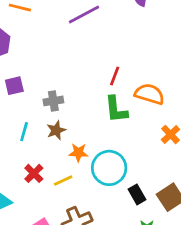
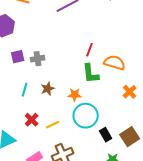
gray cross: (53, 101) -> (38, 59), moved
orange star: (78, 153) -> (75, 95), moved

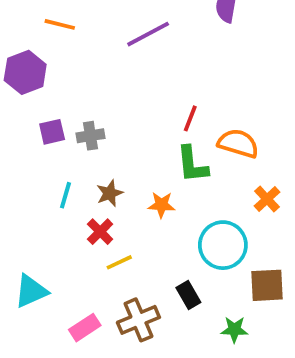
cyan circle: (86, 116) -> (223, 245), moved
red cross: (32, 120) -> (100, 232), moved
black rectangle: (106, 135) -> (188, 295), moved
brown square: (130, 137) -> (267, 285), turned 30

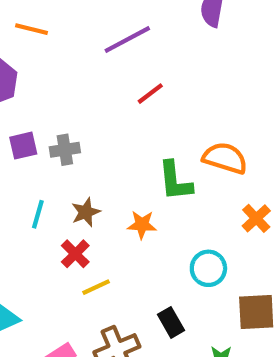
red line: (190, 118) -> (150, 94), moved, turned 32
cyan circle: (223, 245) -> (208, 268), size x0.7

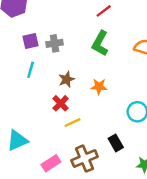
green L-shape: (175, 181) -> (100, 43), moved, turned 35
cyan line: (38, 214) -> (31, 70), moved

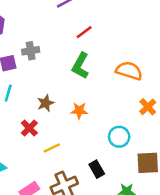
gray cross: (55, 43) -> (31, 51), moved
red cross: (61, 103) -> (29, 128), moved

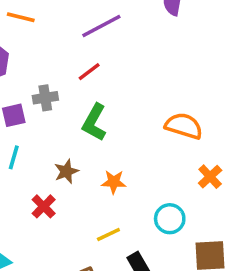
red line: (84, 32) -> (89, 72), moved
green L-shape: (80, 66) -> (94, 122), moved
yellow line: (52, 148) -> (108, 235), moved

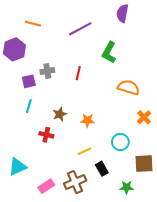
red line: (89, 72) -> (78, 73), moved, turned -40
green L-shape: (94, 122) -> (109, 52), moved
red cross: (44, 206) -> (46, 135), turned -32

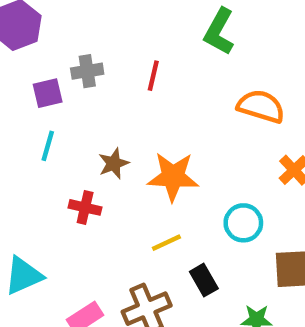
orange star: (87, 120) -> (173, 177), size x1.6

